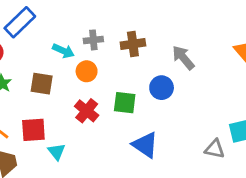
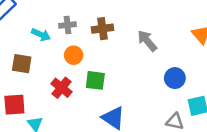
orange circle: (87, 71) -> (74, 55), moved
blue circle: (162, 88) -> (175, 78), moved

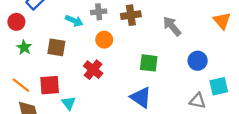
green square: (95, 80) -> (149, 63), moved

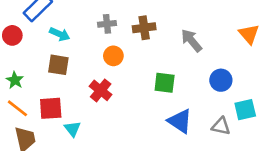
cyan arrow: (74, 21) -> (60, 34), moved
green star: (24, 47) -> (15, 80), moved
blue triangle: (141, 97) -> (180, 121), moved

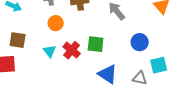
brown square: (58, 65) -> (18, 40), moved
red cross: (101, 90) -> (72, 50), moved
cyan triangle: (72, 129) -> (50, 51), moved

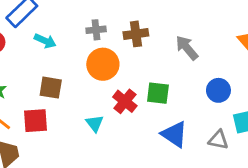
orange circle: (56, 23) -> (103, 64), size x1.5
cyan triangle: (50, 51) -> (95, 123), moved

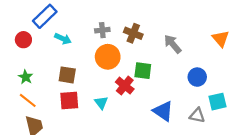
brown cross: (136, 34) -> (133, 33), turned 30
green square: (158, 93) -> (143, 71), moved
red square: (36, 121) -> (69, 100), moved

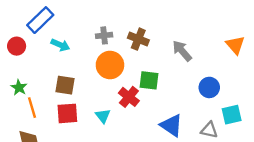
orange line: (28, 100) -> (32, 108), moved, turned 36

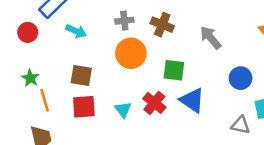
red cross: (129, 97) -> (154, 103), moved
blue triangle: (171, 125) -> (192, 100), moved

